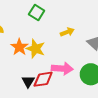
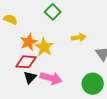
pink arrow: (62, 69) -> (51, 78), moved
red diamond: (43, 79) -> (26, 62), moved

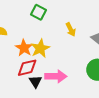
yellow arrow: (79, 37) -> (71, 29), turned 88
yellow star: (44, 47) -> (40, 48), turned 30

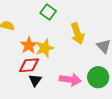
yellow arrow: (71, 29) -> (77, 34), size x1.5
pink arrow: (56, 76) -> (70, 80), moved

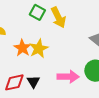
yellow arrow: (77, 34) -> (58, 17), moved
red diamond: (29, 65) -> (14, 82), moved

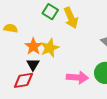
black triangle: (33, 82) -> (33, 64), moved

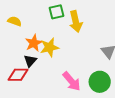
green square: (50, 12) -> (56, 12), turned 35
pink arrow: (77, 77) -> (72, 81), turned 35

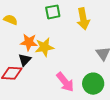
yellow arrow: (76, 21) -> (83, 19), moved
orange star: (34, 43) -> (29, 42), turned 30

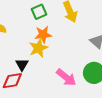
orange star: (29, 42) -> (43, 34), moved

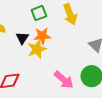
black triangle: (22, 65) -> (22, 38), moved

